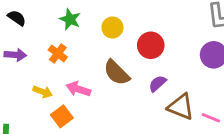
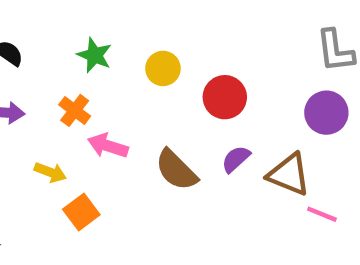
brown semicircle: (117, 73) -> (176, 170), moved
pink arrow: (78, 89) -> (108, 146), moved
brown triangle: (181, 107) -> (289, 174), moved

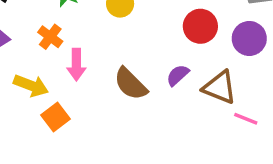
red circle: (225, 97) -> (200, 26), moved
pink arrow: (108, 146) -> (76, 65), turned -108
yellow arrow: (50, 172) -> (31, 86), size x1.4

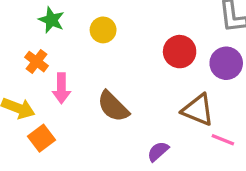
purple semicircle: (178, 75) -> (158, 151), moved

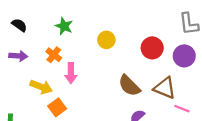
yellow circle: (103, 30) -> (106, 40), moved
brown semicircle: (113, 107) -> (129, 86), moved

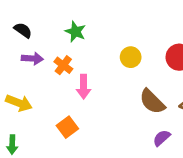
yellow circle: (106, 40) -> (131, 57), moved
purple arrow: (18, 56) -> (32, 58), moved
yellow arrow: (41, 87) -> (19, 103), moved

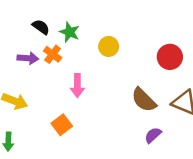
black semicircle: (23, 30) -> (41, 27), moved
yellow circle: (131, 57) -> (109, 46), moved
orange cross: (63, 65) -> (53, 54), moved

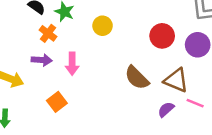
purple arrow: (28, 58) -> (42, 60), moved
purple semicircle: (153, 135) -> (166, 109), moved

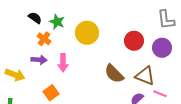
yellow circle: (103, 26) -> (87, 33), size x1.5

